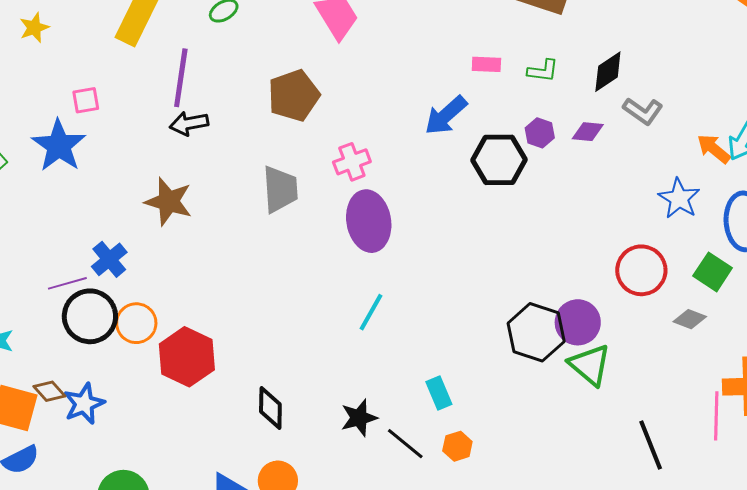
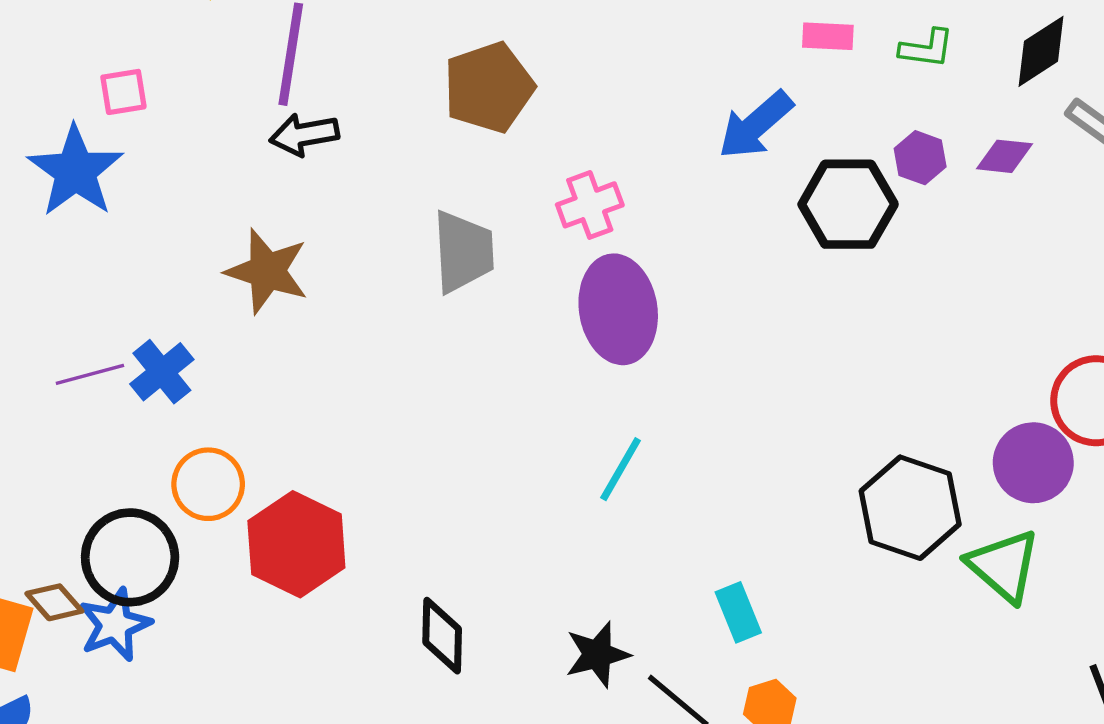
purple line: (67, 283) -> (90, 374), moved
black circle: (90, 316) -> (130, 557), moved
purple circle: (578, 322) -> (1033, 463), moved

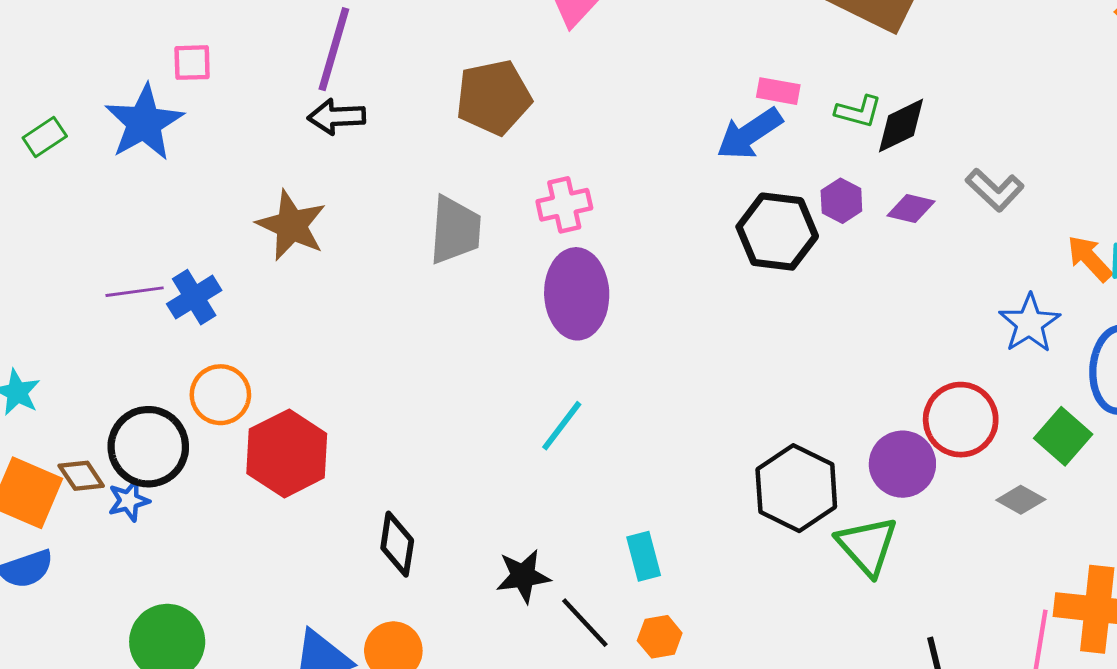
black diamond: (1041, 51) -> (901, 126), moved
blue arrow: (756, 125) -> (749, 134), moved
blue star: (115, 625) -> (129, 501), size x0.7

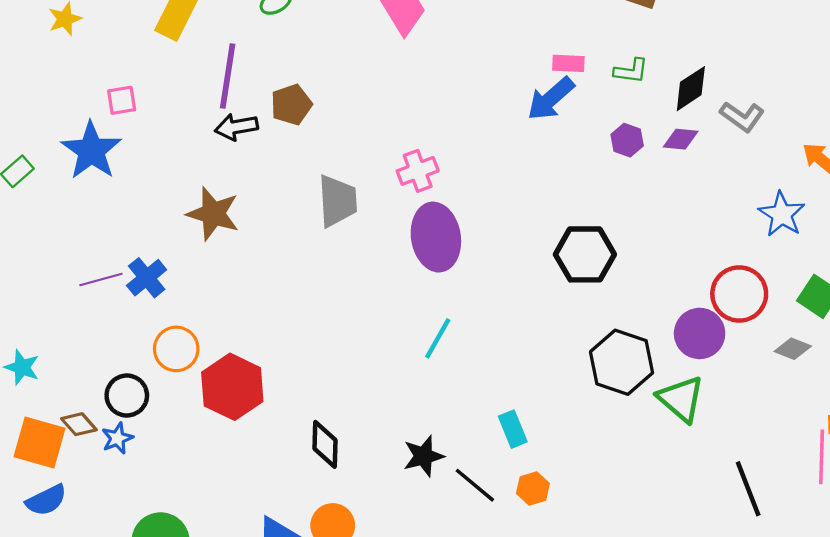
brown pentagon: (494, 97) -> (291, 105), moved, size x0.7
black diamond: (901, 126) -> (691, 89), moved
black hexagon: (777, 232) -> (585, 254), moved
black circle: (148, 447) -> (127, 396), size x0.7

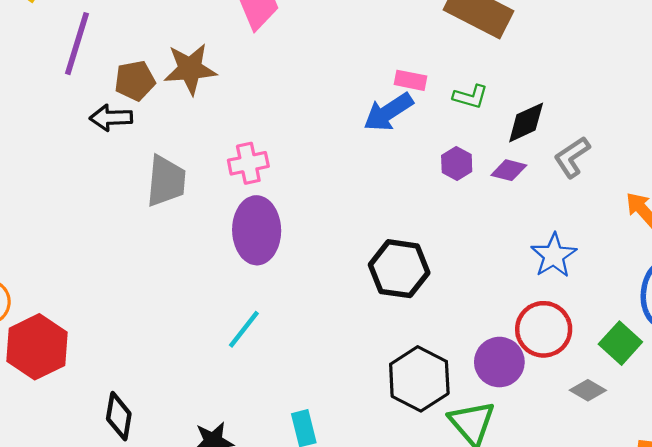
gray L-shape: (742, 117) -> (572, 157), turned 102
black arrow: (236, 127) -> (111, 118), moved
brown star: (213, 214) -> (190, 69), moved, turned -30
blue star: (782, 214) -> (554, 255), moved

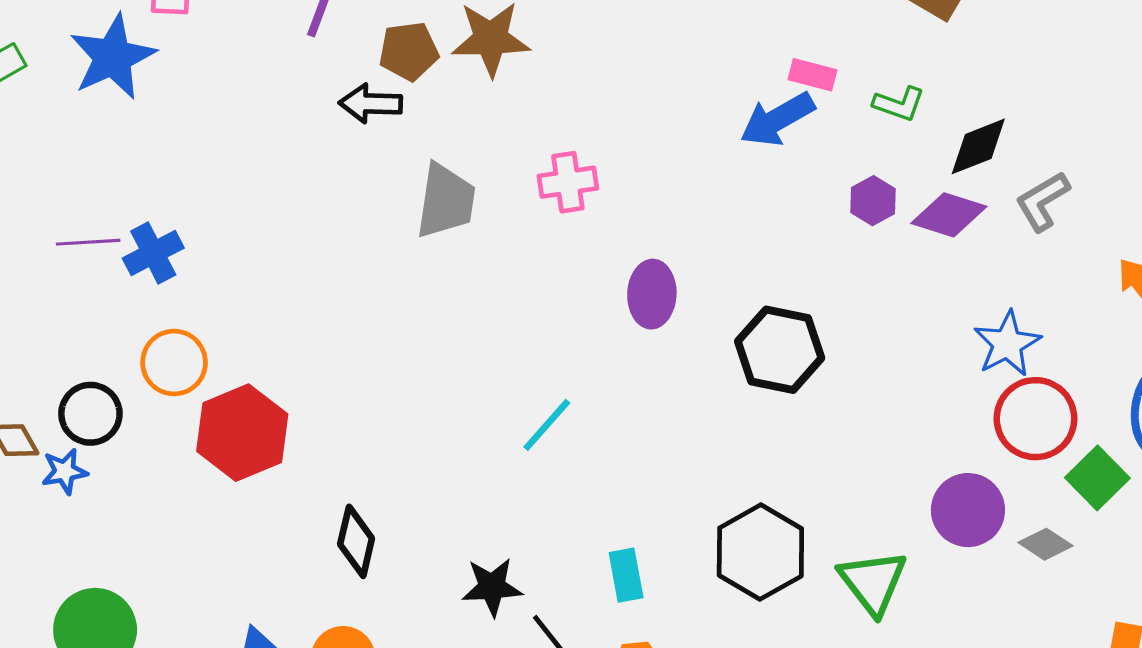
purple diamond: (509, 170) -> (949, 215), size x1.4
purple ellipse: (257, 230) -> (652, 294), moved, size x0.7
red circle: (544, 329) -> (1035, 419), moved
purple circle: (499, 362) -> (968, 510), moved
black hexagon: (419, 379) -> (760, 552), moved

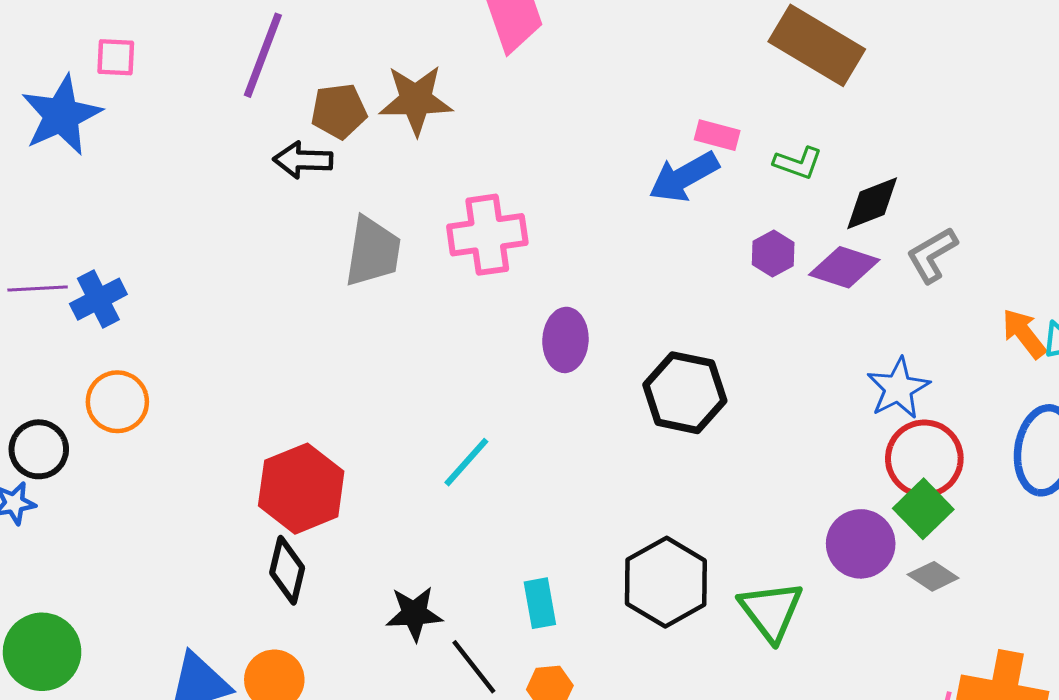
pink cross: (568, 182) -> (487, 235), size x1.4
red hexagon: (242, 433) -> (301, 489), moved
green square: (1097, 478) -> (923, 509), moved

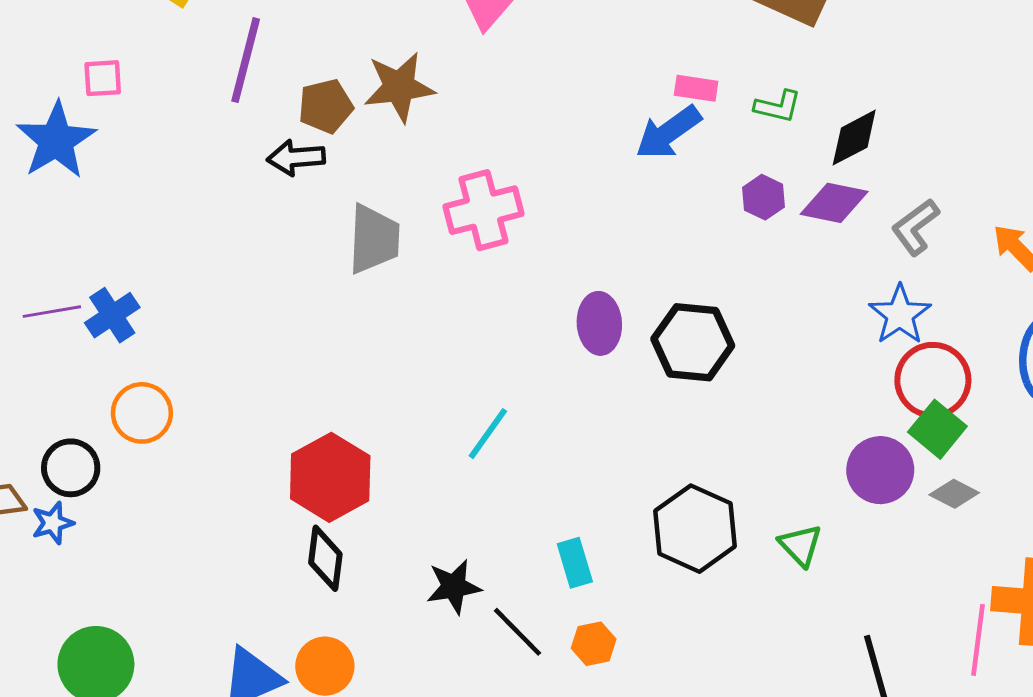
gray L-shape: (932, 255) -> (915, 227), moved
purple ellipse: (565, 340) -> (599, 323), moved
green triangle: (771, 611) -> (800, 545), size x0.7

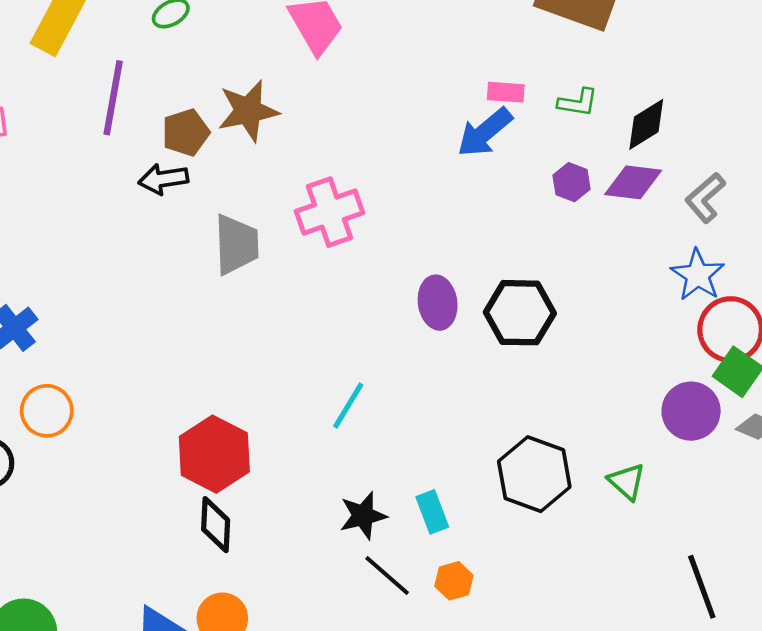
black star: (454, 587) -> (363, 516), moved

